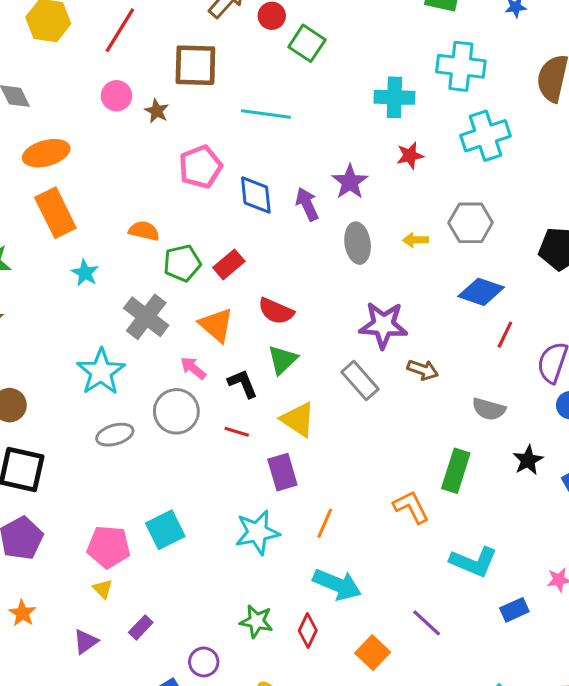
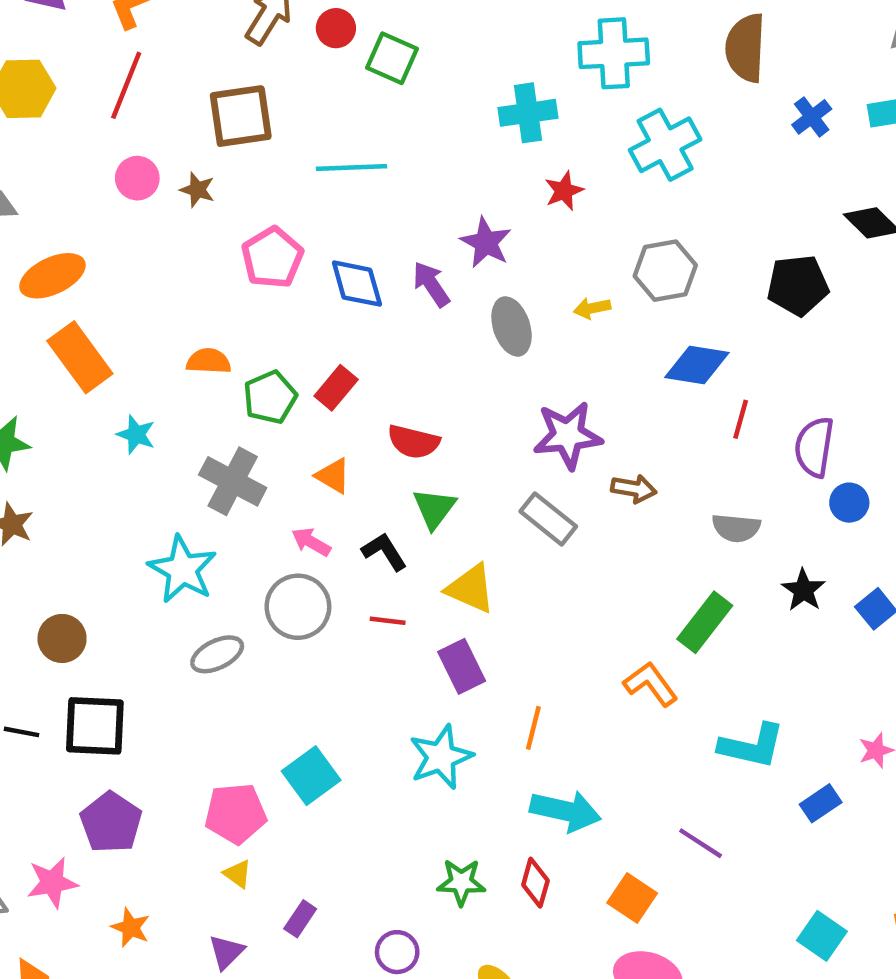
orange triangle: (216, 325) -> (333, 476), size x0.7
green rectangle: (456, 471) -> (705, 622), turned 30

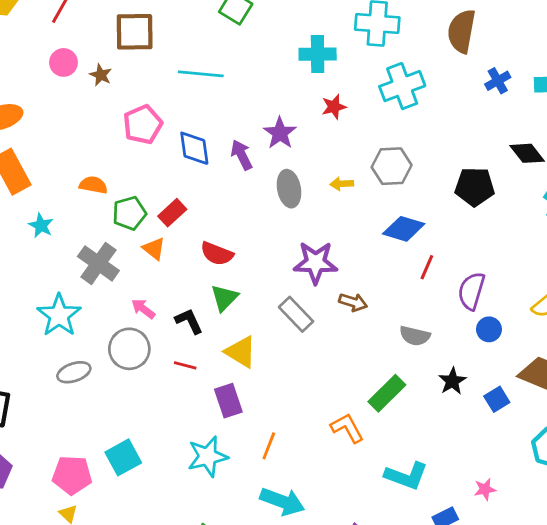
orange triangle: (333, 476) -> (154, 249), moved

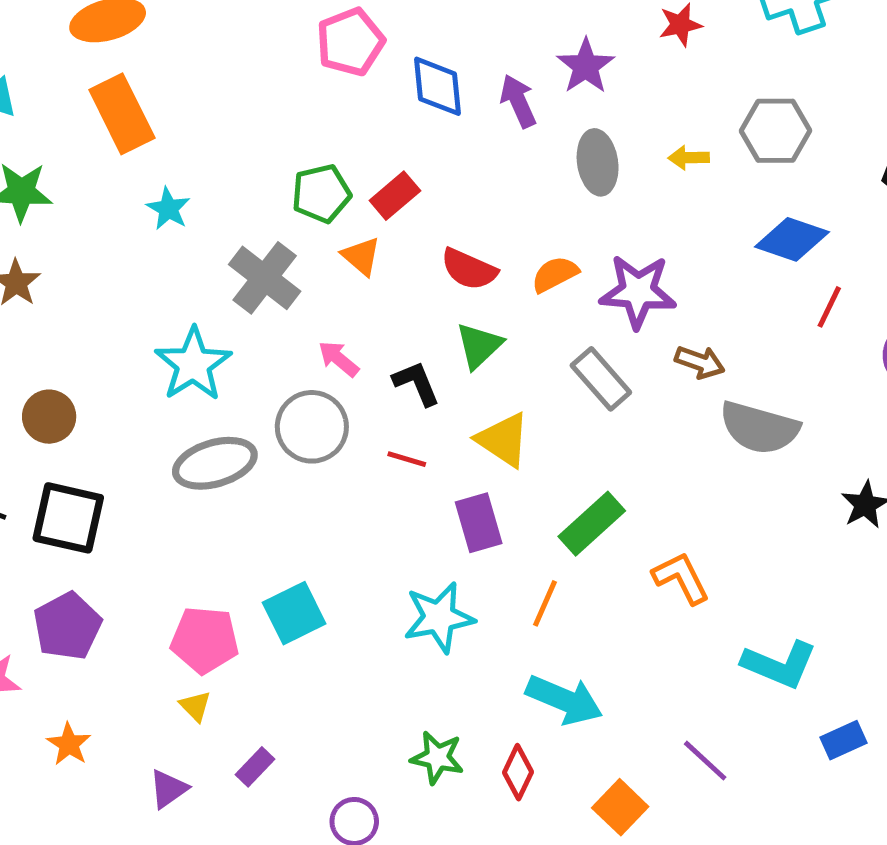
orange semicircle: (93, 185) -> (555, 274), moved, turned -40
gray semicircle: (415, 336) -> (759, 428), moved, size x1.5
gray ellipse: (74, 372) -> (215, 463), size x1.4
green rectangle: (387, 393) -> (592, 524), moved

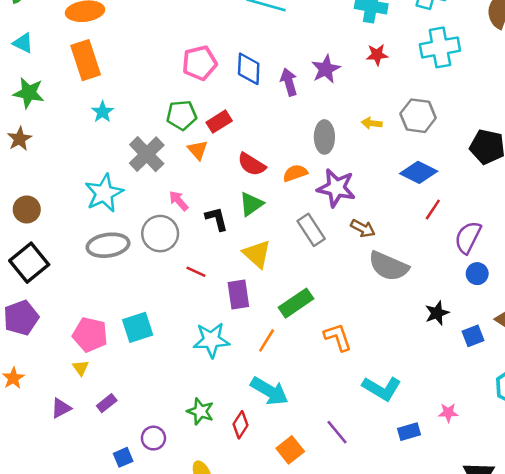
pink pentagon: (350, 42) -> (200, 63), moved
gray ellipse: (598, 162) -> (324, 137), moved
red line: (407, 459) -> (196, 272), moved
black square: (68, 518) -> (29, 263), turned 30

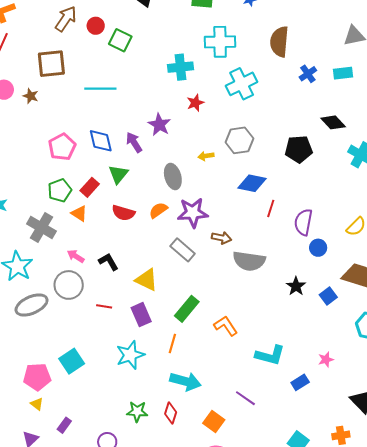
green triangle: (251, 204) -> (118, 174), moved

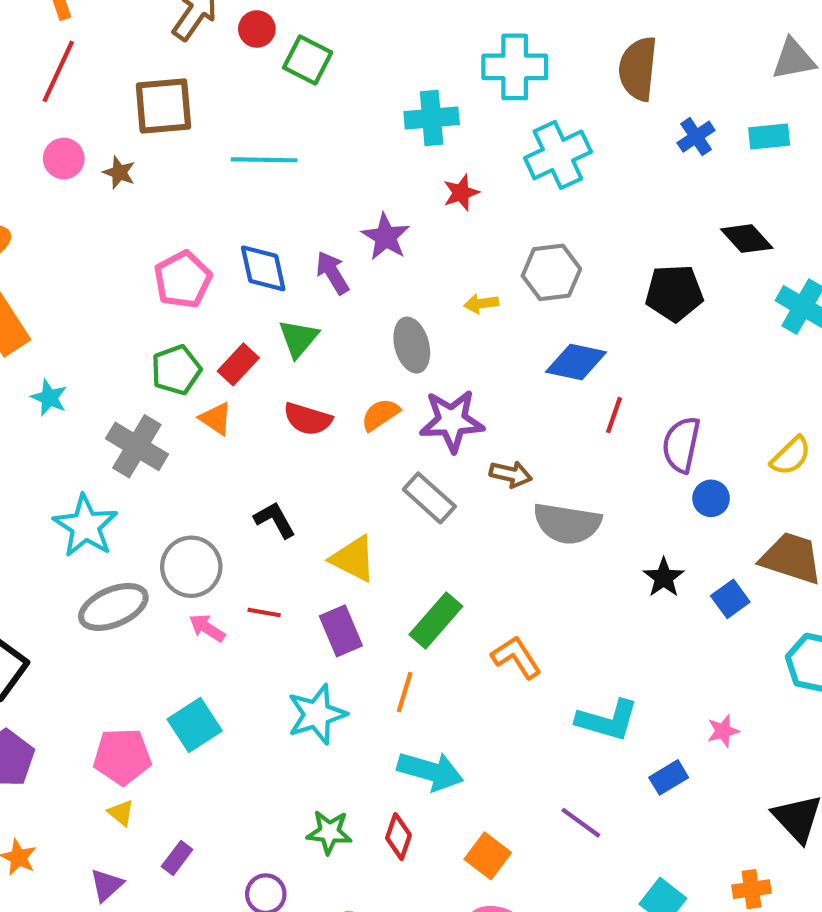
pink arrow: (76, 256) -> (207, 628), moved
purple line: (245, 398) -> (581, 823), moved

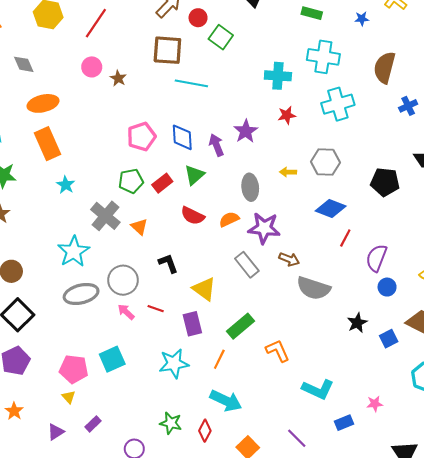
brown square: (163, 106) -> (167, 50), moved
orange triangle: (216, 419) -> (139, 227), moved

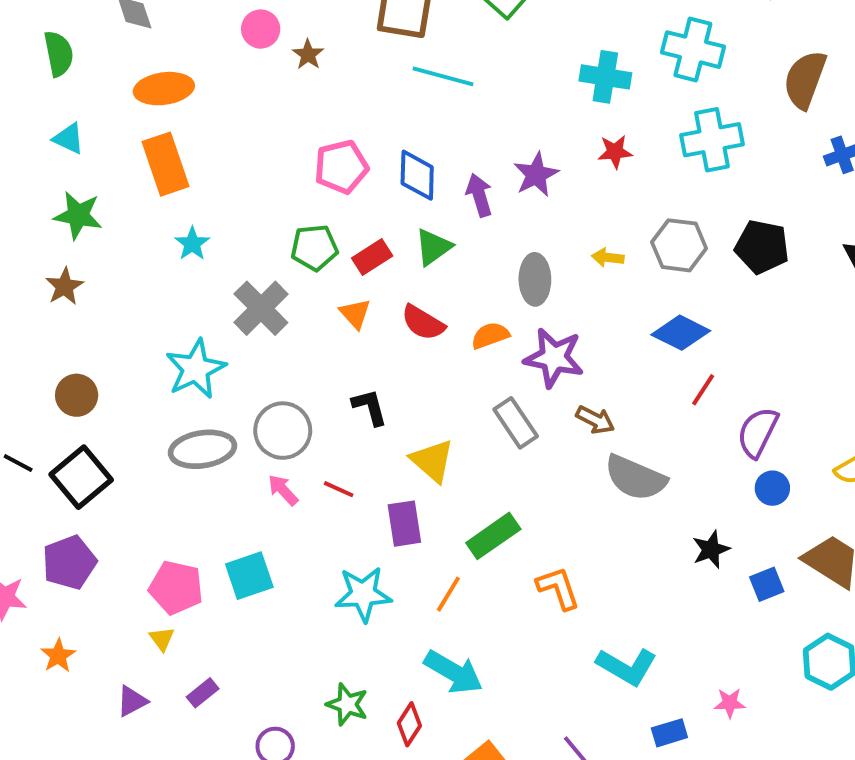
black pentagon: (385, 182) -> (762, 247), moved
orange triangle: (139, 227) -> (355, 314), moved

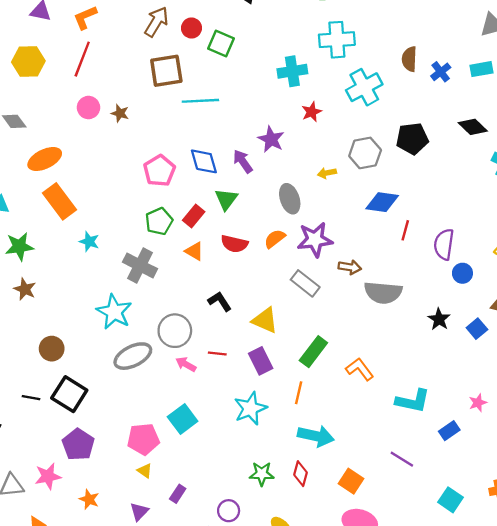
brown semicircle: (805, 80) -> (409, 59), moved, size x0.7

